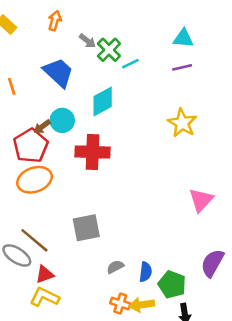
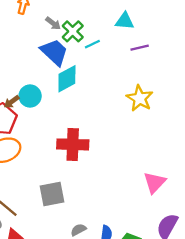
cyan triangle: (183, 38) -> (125, 21), moved
blue trapezoid: (58, 72) -> (54, 52), moved
red cross: (93, 152) -> (73, 144), moved
pink triangle: (201, 200) -> (155, 183), moved

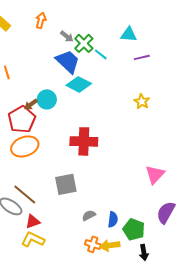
cyan line: (92, 44) -> (101, 54), turned 64
cyan diamond: (67, 79) -> (79, 84), turned 55
yellow star: (140, 98) -> (142, 101), size x0.7

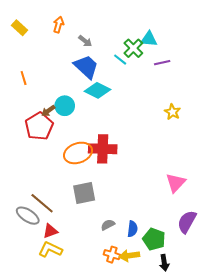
green cross: (84, 43) -> (133, 48), moved
yellow star: (142, 101) -> (172, 112), moved
orange ellipse: (25, 146) -> (78, 153), moved

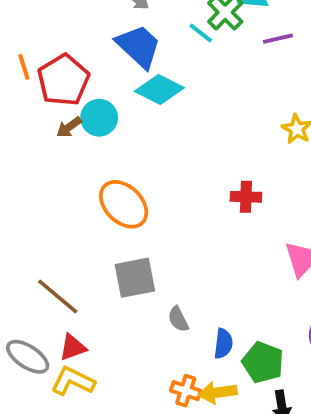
red pentagon: (39, 126) -> (63, 80), moved
red cross: (103, 149) -> (246, 197), moved, size x0.6
orange ellipse: (78, 153) -> (124, 204), turned 64
gray ellipse: (28, 216) -> (28, 357), moved
gray semicircle: (108, 225) -> (178, 319), moved, turned -88

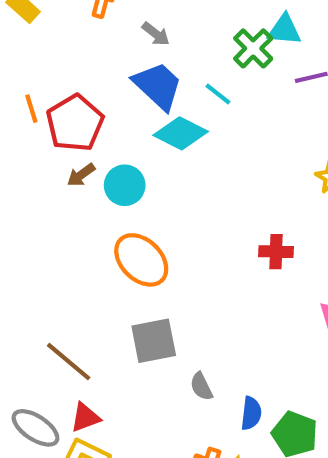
cyan line: (201, 33) -> (218, 94), moved
cyan circle: (99, 118) -> (125, 185), moved

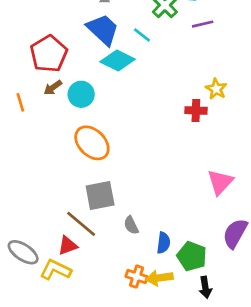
orange line: (31, 109) -> (20, 102), moved
red cross: (276, 252) -> (196, 110), moved
brown line: (69, 362) -> (81, 224), moved
red triangle: (85, 418) -> (68, 245), moved

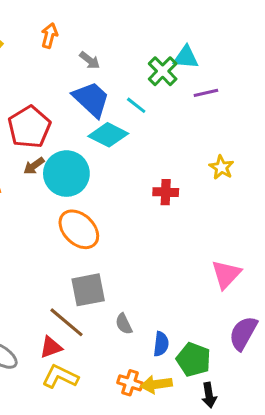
cyan circle: (81, 94) -> (66, 174), size x1.5
red cross: (196, 110) -> (166, 192), moved
yellow L-shape: (56, 270) -> (60, 377), moved

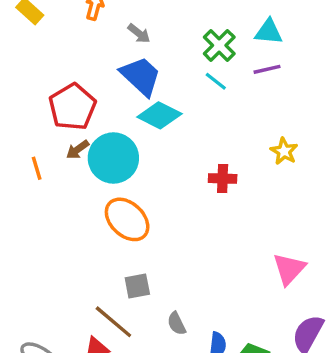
cyan triangle: (186, 57) -> (269, 32), moved
cyan line: (136, 105) -> (216, 81), moved
gray square: (88, 290) -> (137, 286), size x0.7

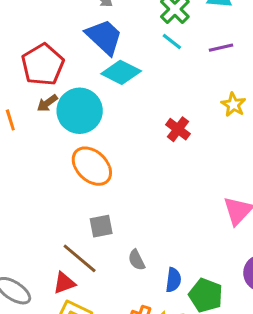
purple line: (267, 69) -> (221, 48), moved
red cross: (223, 178) -> (178, 129), turned 35

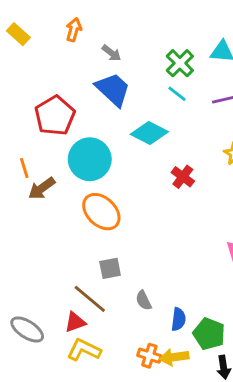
cyan diamond: (121, 72) -> (149, 133), moved
brown arrow: (47, 103) -> (42, 188), moved, size x1.4

